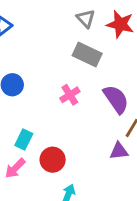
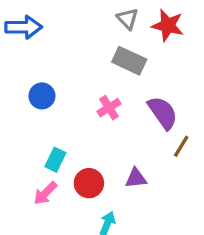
purple triangle: (119, 151) -> (136, 178), moved

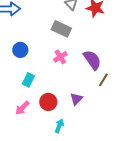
gray rectangle: (129, 61) -> (61, 29), moved
cyan rectangle: (55, 160) -> (28, 80), moved
purple triangle: (136, 178) -> (76, 99), turned -40

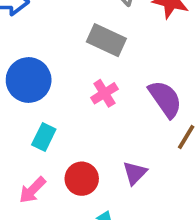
blue circle: (20, 50) -> (29, 80), size x1.5

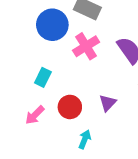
blue circle: (29, 80) -> (52, 25), moved
pink cross: (104, 93) -> (86, 46), size x1.4

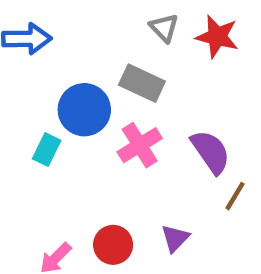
cyan rectangle: (43, 77) -> (47, 150), moved

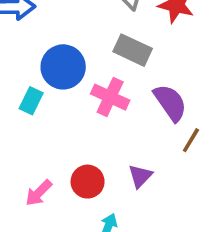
gray rectangle: (142, 83) -> (133, 50), moved
pink cross: (140, 145) -> (110, 97), turned -33

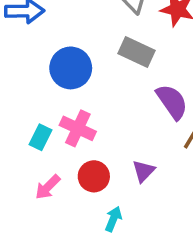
pink cross: (110, 97) -> (78, 128), moved
cyan rectangle: (31, 101) -> (41, 137), moved

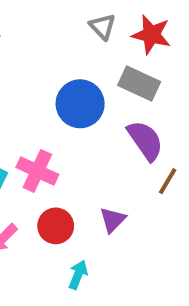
gray rectangle: (136, 52) -> (139, 83), moved
blue circle: (71, 68) -> (80, 104), moved

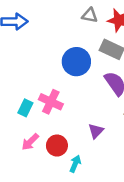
gray triangle: (102, 26) -> (90, 15), turned -35
red circle: (56, 226) -> (57, 146), moved

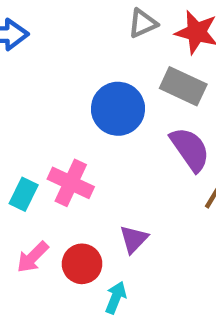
gray triangle: (90, 15) -> (143, 23), turned -35
purple triangle: (96, 131) -> (134, 239), moved

